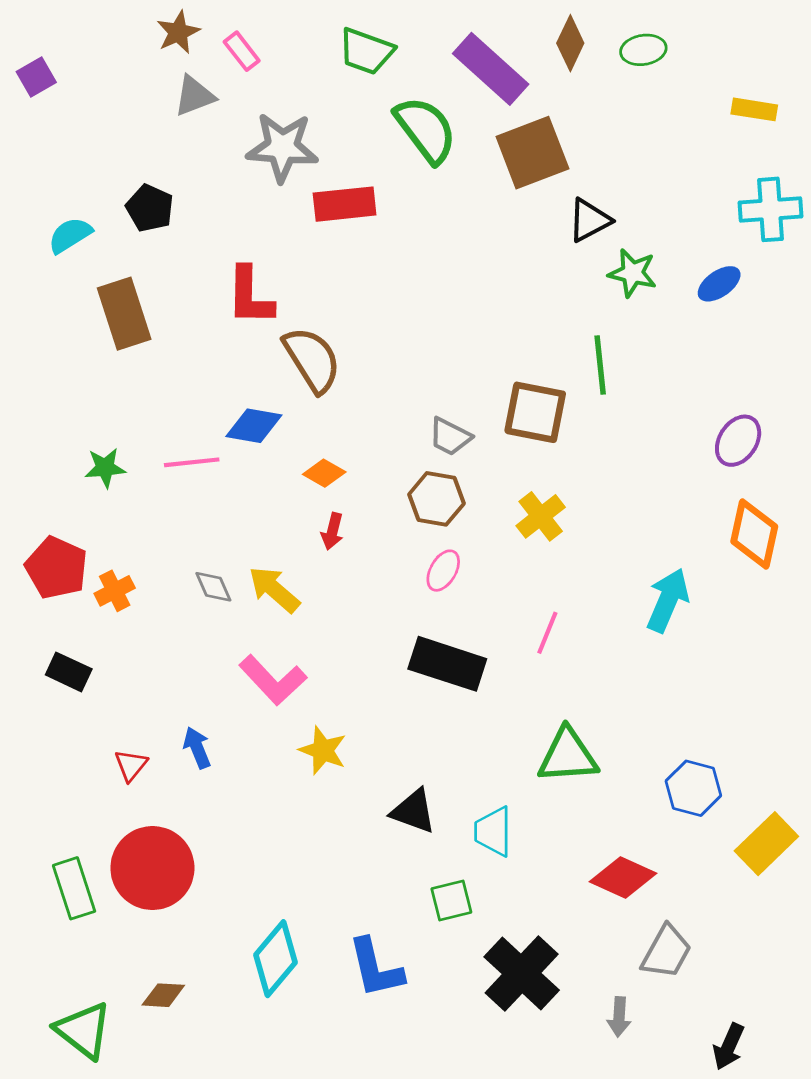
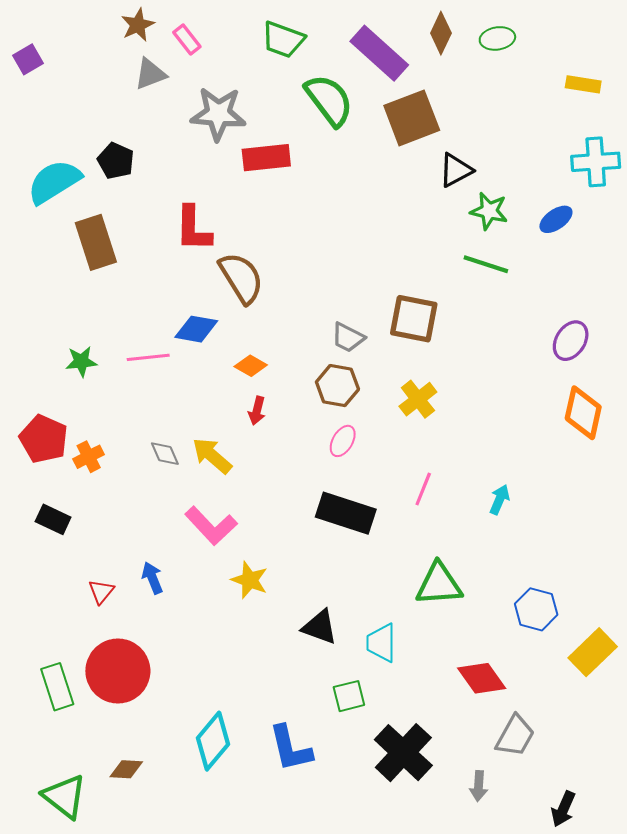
cyan semicircle: (70, 235) -> (54, 182), size x1.6
green line: (600, 365) -> (486, 264), moved, turned -66
cyan arrow: (668, 600) -> (499, 500), moved, size x0.6
red diamond: (623, 877) -> (482, 678), turned 30

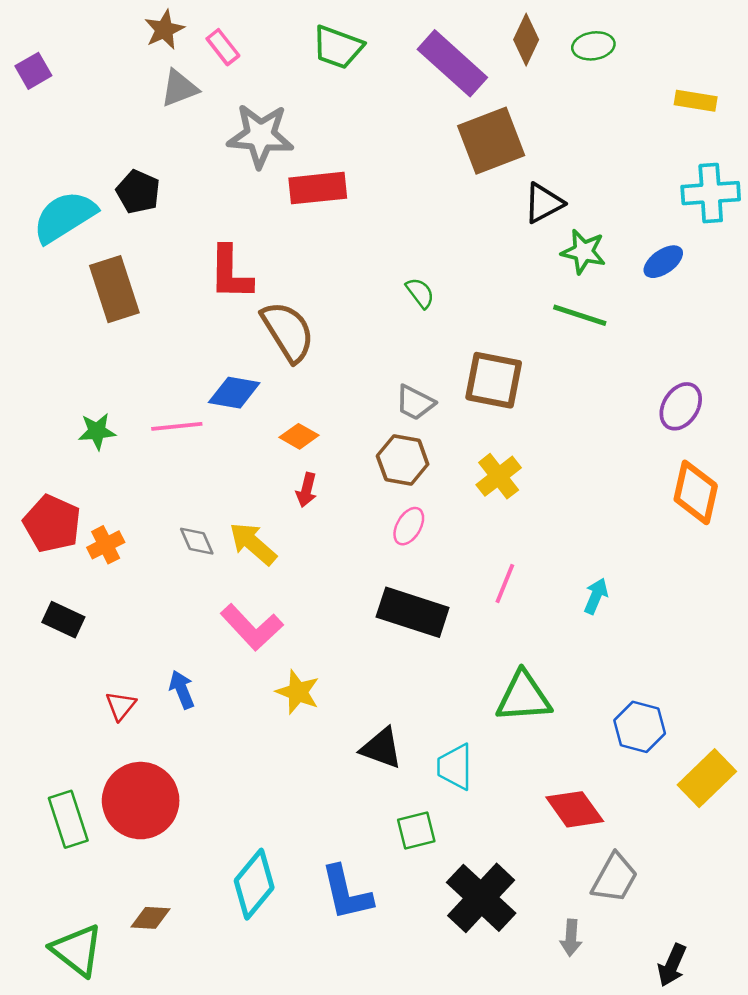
green semicircle: (329, 100) -> (420, 293), moved, size x0.5

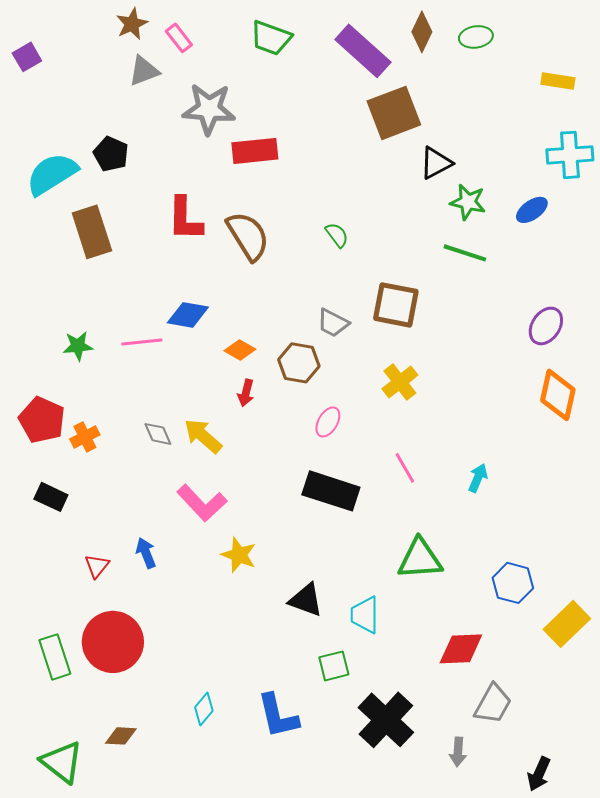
brown semicircle: (288, 332) -> (248, 236), moved
brown hexagon: (403, 460) -> (299, 363), moved
pink line: (505, 583) -> (405, 468), turned -52
red diamond: (575, 809) -> (461, 649), turned -57
cyan diamond: (254, 884) -> (204, 709), size x0.6

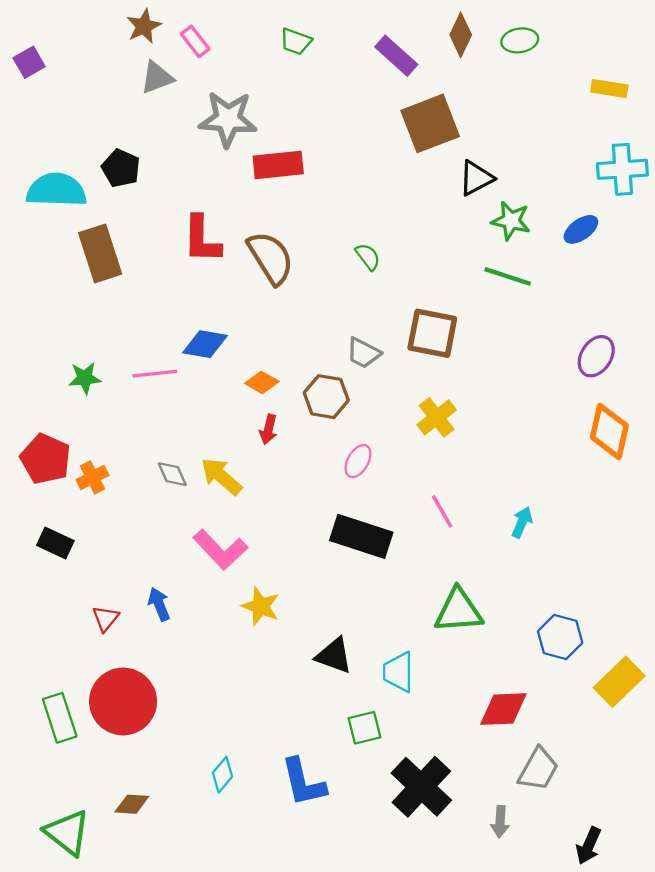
green trapezoid: (271, 38) -> (296, 41), size x0.7
purple rectangle: (363, 51) -> (396, 56), size x0.7
cyan semicircle: (52, 174) -> (56, 190), turned 34

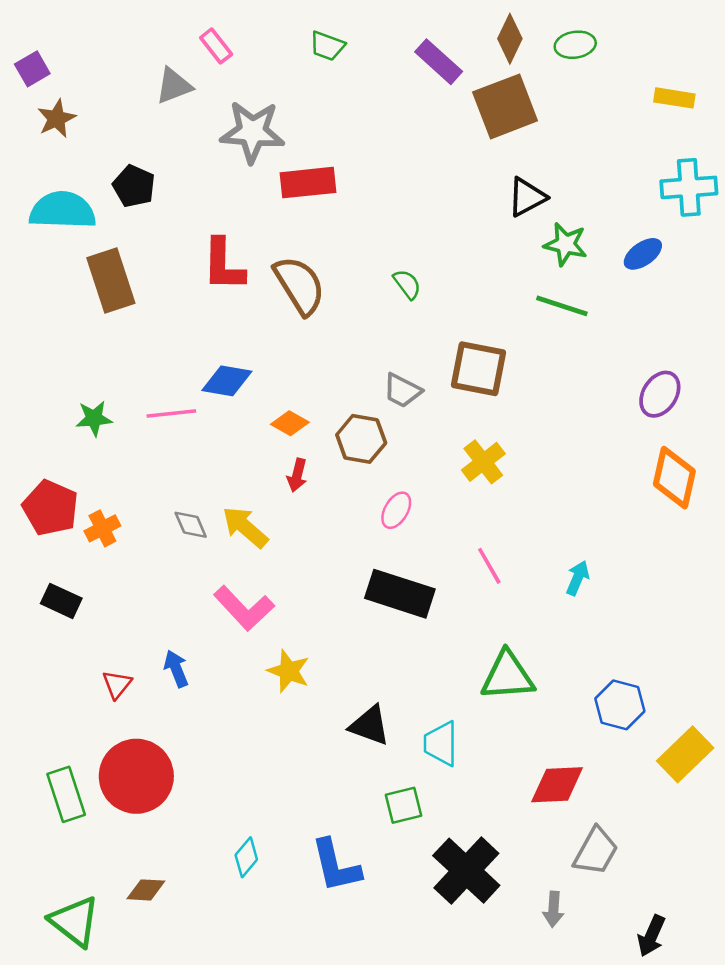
brown star: (144, 26) -> (56, 118), moved
brown square: (430, 123) -> (505, 106), moved

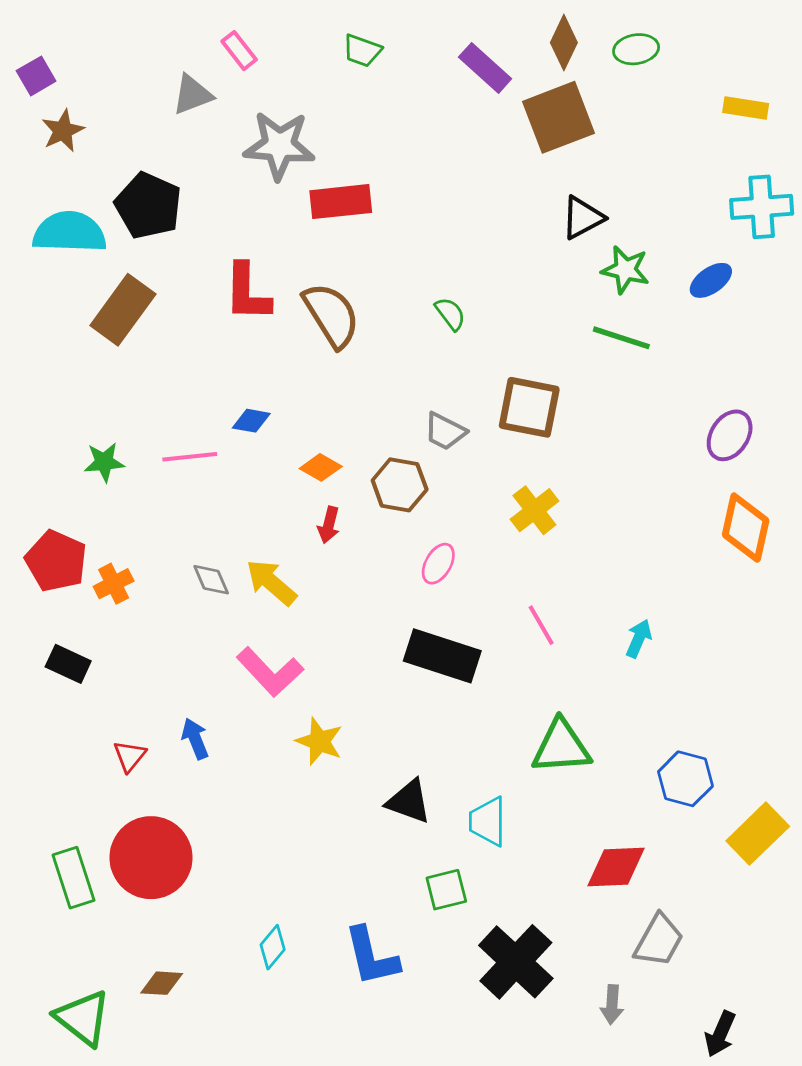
black pentagon: (134, 186) -> (148, 206), size x1.4
brown rectangle: (111, 281) -> (123, 310), turned 54
blue diamond: (227, 381) -> (251, 421), size x0.7

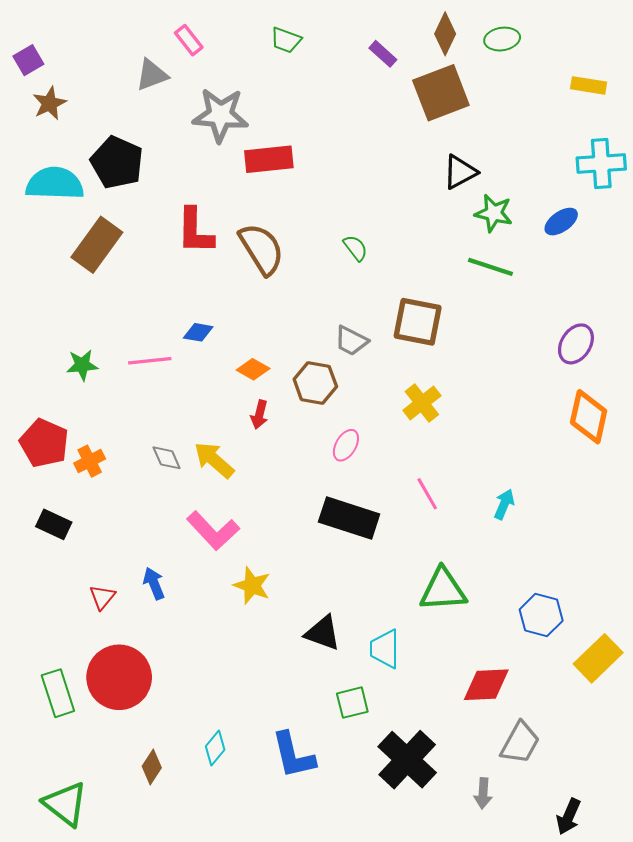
purple rectangle: (485, 68) -> (383, 54), size x0.7
brown diamond: (162, 983) -> (152, 767), moved, turned -60

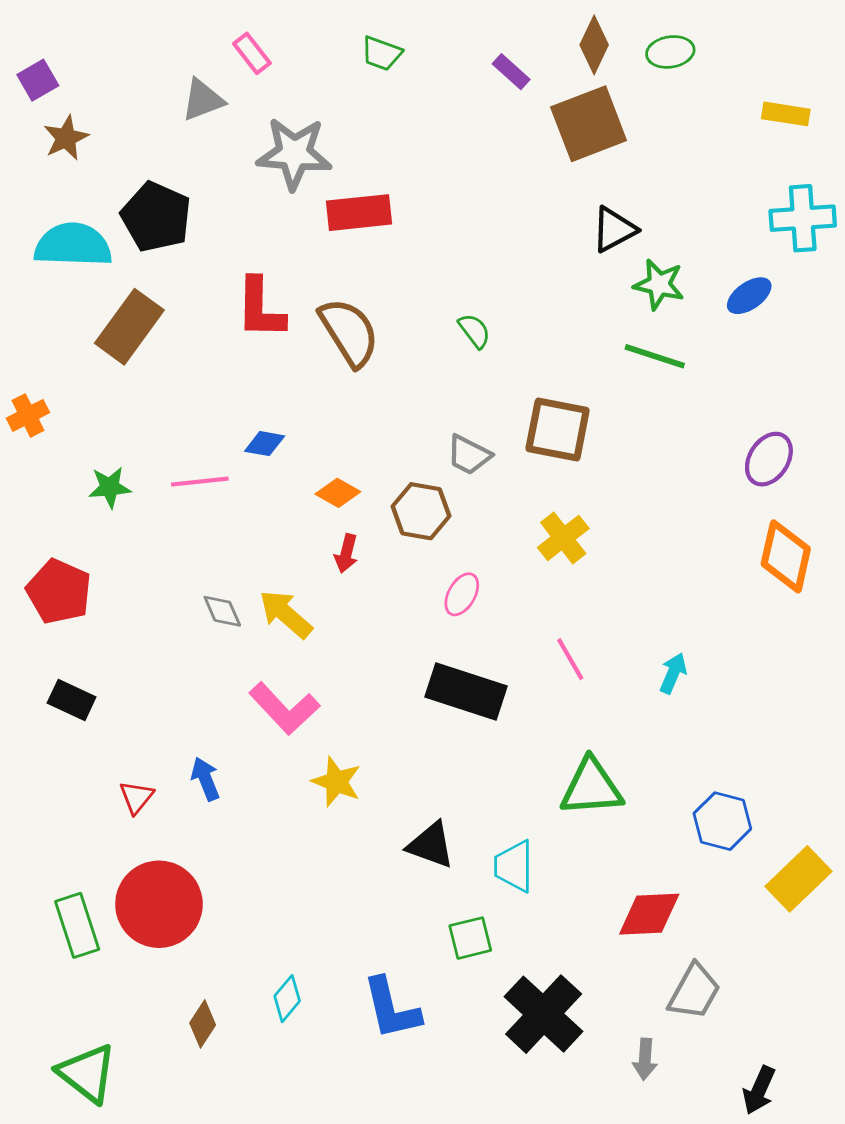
orange cross: (90, 461) -> (28, 415), moved

